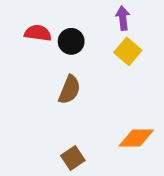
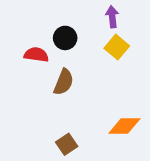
red semicircle: (38, 33) -> (36, 55), moved

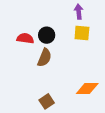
black circle: (65, 38) -> (47, 35), moved
yellow square: (117, 47) -> (82, 33), turned -35

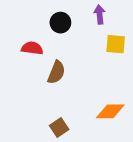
yellow square: (82, 33) -> (116, 44), moved
black circle: (47, 35) -> (60, 23), moved

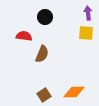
purple arrow: (99, 14) -> (88, 13), moved
orange diamond: (110, 111) -> (74, 92), moved

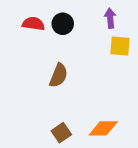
purple arrow: (88, 13) -> (110, 18), moved
red semicircle: (24, 36) -> (33, 24), moved

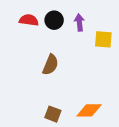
purple arrow: (110, 18) -> (79, 23), moved
brown square: (61, 133) -> (53, 114), turned -35

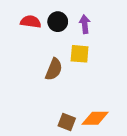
yellow square: (103, 39) -> (80, 54), moved
brown square: (53, 114) -> (67, 122), moved

